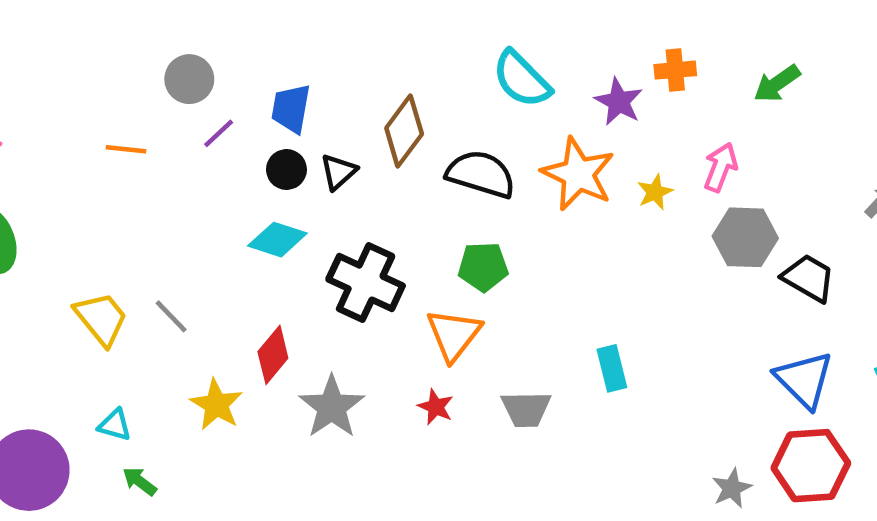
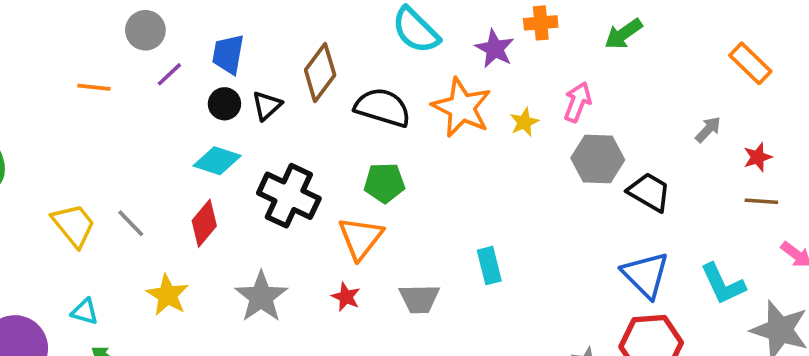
red diamond: (273, 355) -> (204, 223), moved

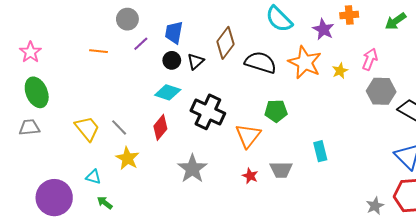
green pentagon: (384, 183) -> (276, 111), moved
yellow star: (167, 295) -> (127, 158), moved
red star: (346, 297) -> (250, 176), moved

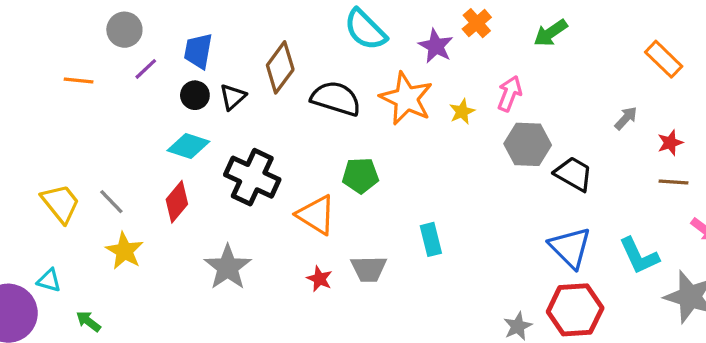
orange cross: (349, 15) -> (477, 23), turned -36
orange triangle: (248, 136) -> (316, 215), turned -36
cyan triangle: (93, 177) -> (49, 280), moved

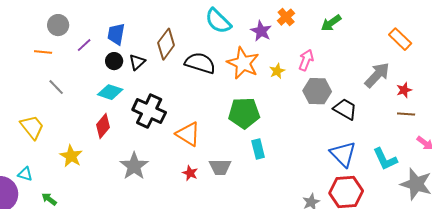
gray circle: (124, 30) -> (58, 25), moved
gray arrow: (626, 118) -> (377, 75), size x1.8
green pentagon: (360, 175) -> (244, 113), moved, size x1.4
gray line: (111, 202) -> (56, 87), moved

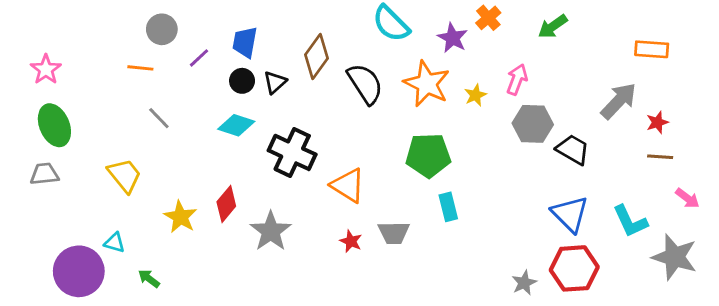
orange rectangle: (400, 39) -> (652, 49), turned -40
black semicircle: (200, 63) -> (365, 84), turned 40
red diamond: (103, 126) -> (226, 204), moved

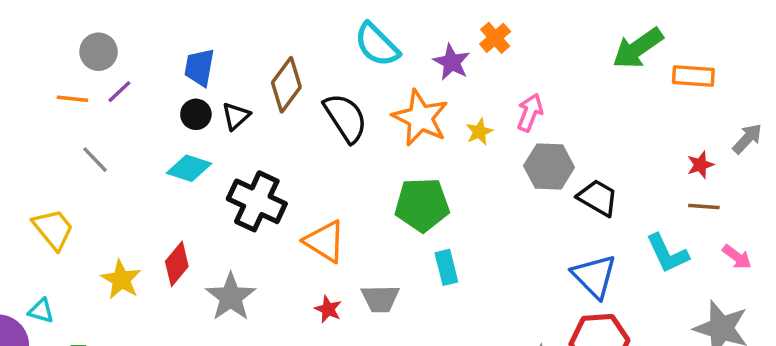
green arrow: (553, 26) -> (638, 48), moved, size x1.4
purple line: (199, 58) -> (119, 92), moved
gray arrow: (619, 101) -> (747, 139), moved, size x0.7
cyan L-shape: (630, 221) -> (667, 253), moved

